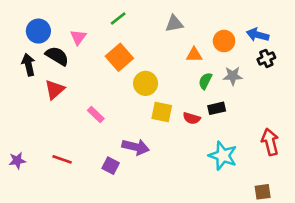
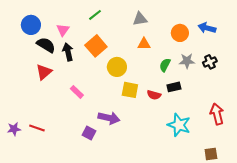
orange triangle: (194, 55) -> (144, 44), moved
black cross: (266, 58) -> (210, 62), moved
black arrow: (28, 65) -> (68, 52), moved
red line: (62, 159) -> (37, 128), moved

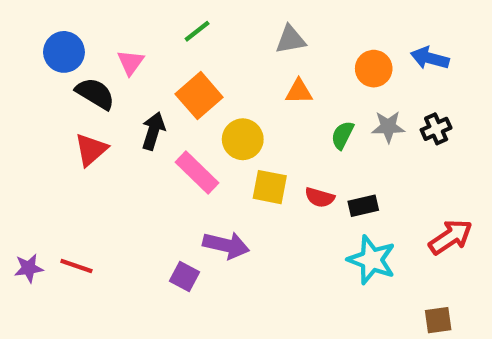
black arrow: (68, 52) -> (153, 131), moved, turned 30
black rectangle: (174, 87) -> (363, 206), moved
pink rectangle: (77, 92) -> (197, 173), moved, size x1.5
red arrow: (217, 114) -> (451, 237), turned 70

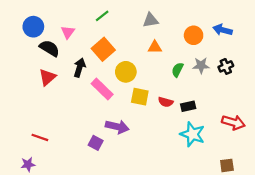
red arrow: (451, 237) -> (233, 122), turned 50
purple star: (29, 268) -> (28, 164), moved

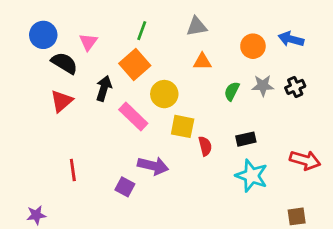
green line: (102, 16) -> (142, 31), moved, turned -32
red semicircle: (166, 102) -> (205, 146), moved, turned -120
red line: (40, 137) -> (73, 170), moved, turned 63

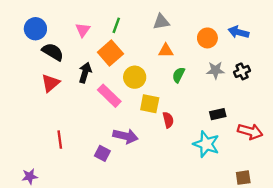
pink triangle: (88, 42) -> (83, 30), moved
green semicircle: (232, 91) -> (179, 75), moved
black rectangle: (246, 139) -> (218, 114), moved

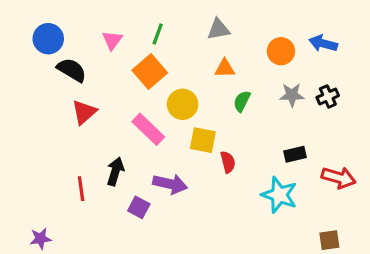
black arrow: (85, 73) -> (115, 171), moved
red triangle: (50, 83) -> (84, 112), moved

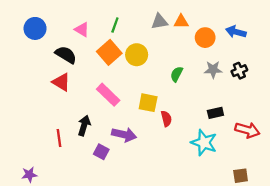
pink triangle: (112, 40) -> (82, 30), turned -35
orange triangle: (225, 68) -> (181, 22), moved
black semicircle: (72, 70) -> (66, 55), moved
yellow circle: (183, 104) -> (137, 55), moved
red triangle: (84, 112) -> (61, 82), turned -48

